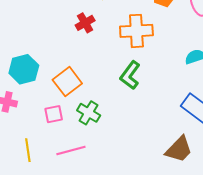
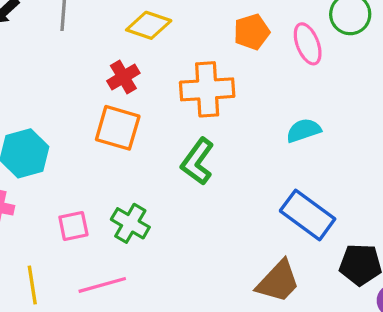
orange square: (67, 82) -> (118, 128), moved, turned -36

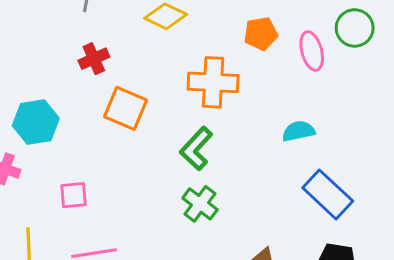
red cross: (123, 77) -> (94, 59), moved
blue rectangle: (308, 215) -> (328, 194), moved
green cross: (130, 223) -> (200, 204), moved

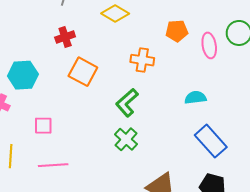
orange cross: (213, 82) -> (142, 60), size x0.7

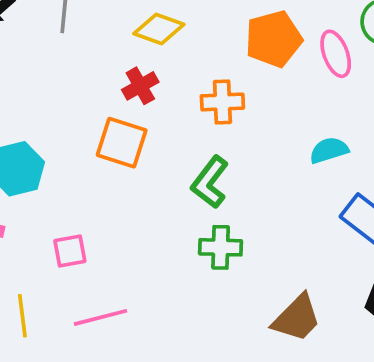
orange pentagon: (177, 31) -> (274, 39), size x1.4
red cross: (65, 37) -> (140, 86), moved
green cross: (126, 139) -> (221, 247), turned -30

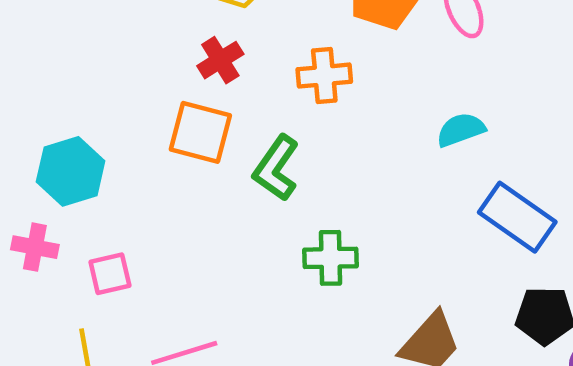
green L-shape: (210, 182) -> (276, 168), moved
pink square: (70, 251) -> (110, 274), moved

